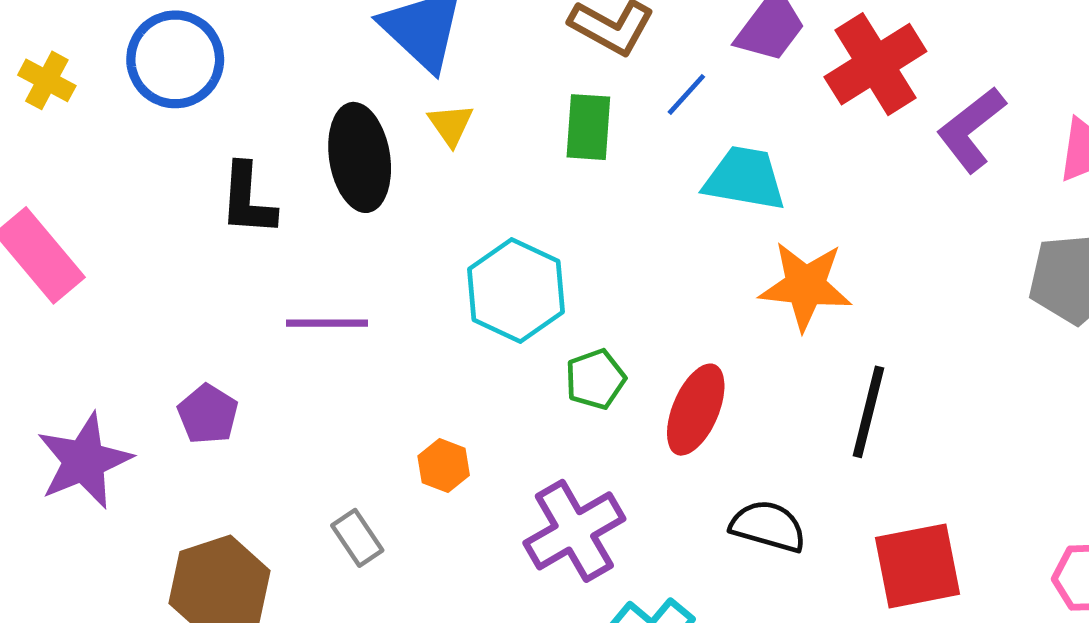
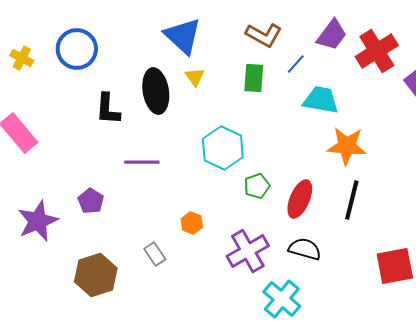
black line: (868, 412) -> (352, 200), moved
black semicircle: (768, 526) -> (305, 249), moved

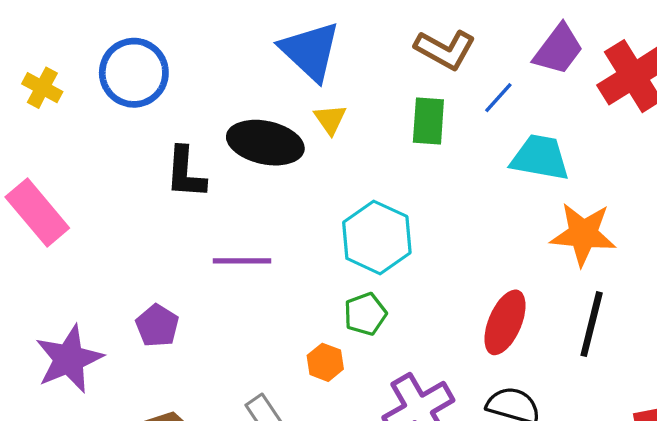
black ellipse: (156, 91) -> (265, 143), turned -69
green pentagon: (257, 186) -> (365, 314), moved

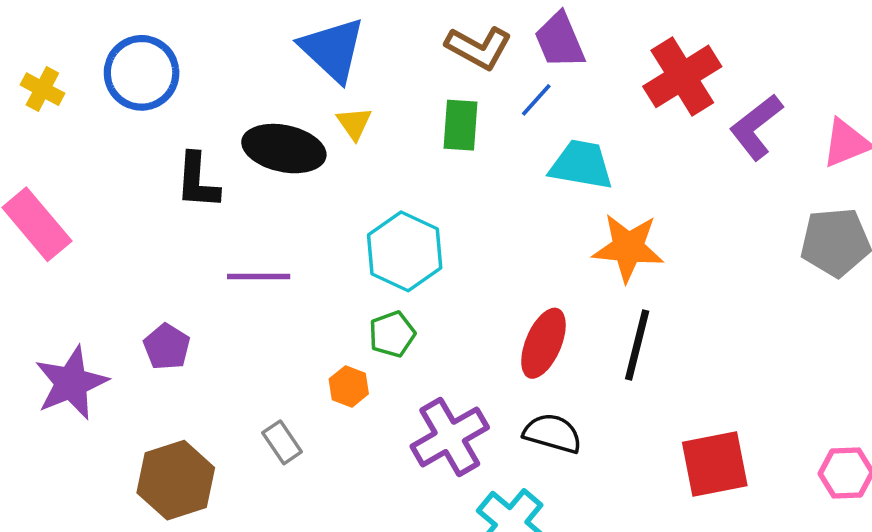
purple trapezoid: (558, 49) -> (560, 40), moved, turned 120

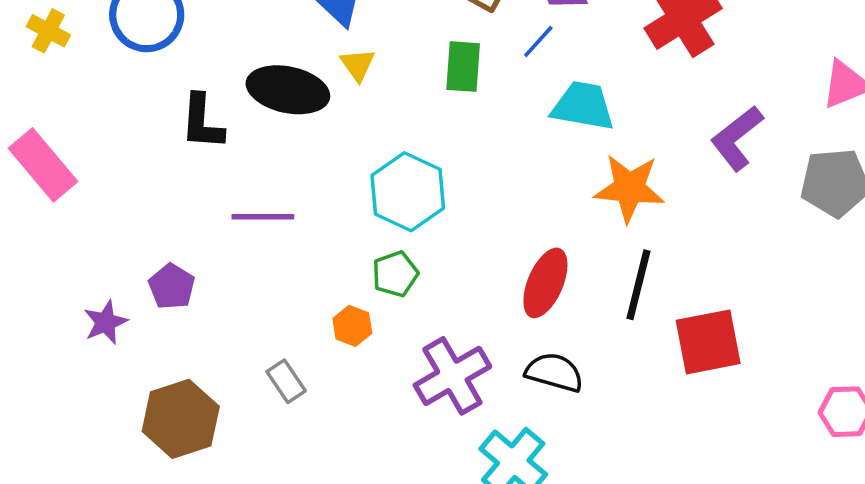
purple L-shape: (756, 127) -> (737, 138), moved
purple star: (71, 383) -> (106, 322), moved, size x0.6
red square: (715, 464) -> (708, 342), moved

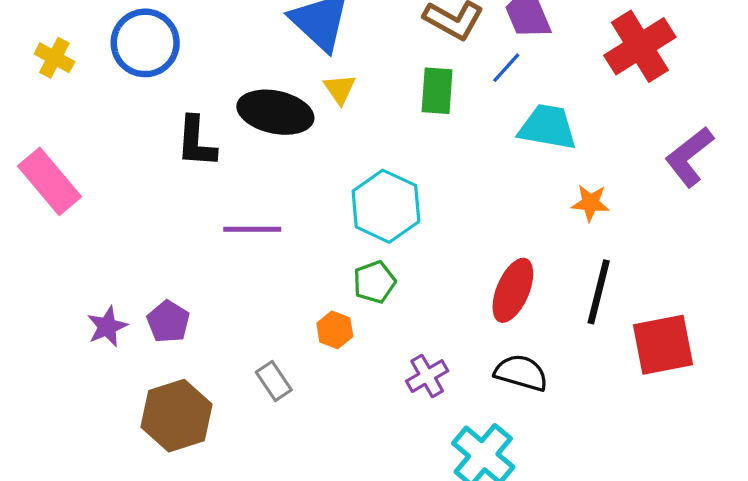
orange star: (629, 188) -> (590, 203), size x0.6
purple pentagon: (172, 286) -> (168, 322), moved
purple cross: (452, 376) -> (427, 376), size x0.6

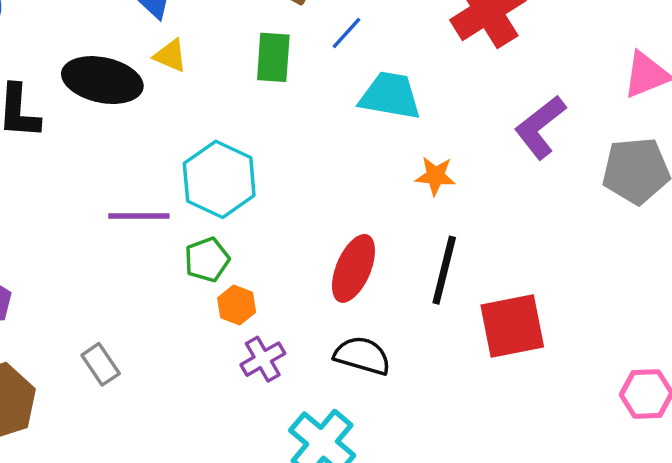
yellow triangle: (340, 89) -> (170, 56), turned -32
purple line: (252, 229) -> (139, 216), moved
orange hexagon: (335, 330) -> (237, 305), moved

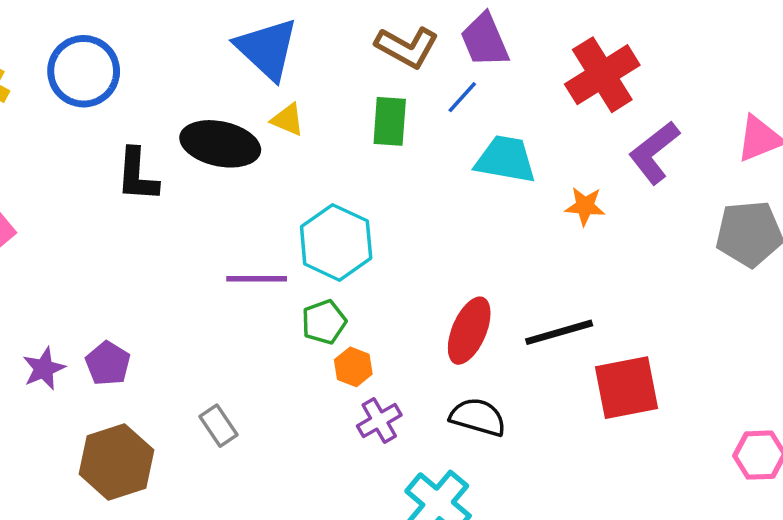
purple L-shape: (540, 127) -> (654, 152), moved
orange star: (435, 176) -> (585, 206), moved
black line: (444, 270) -> (559, 332), turned 60

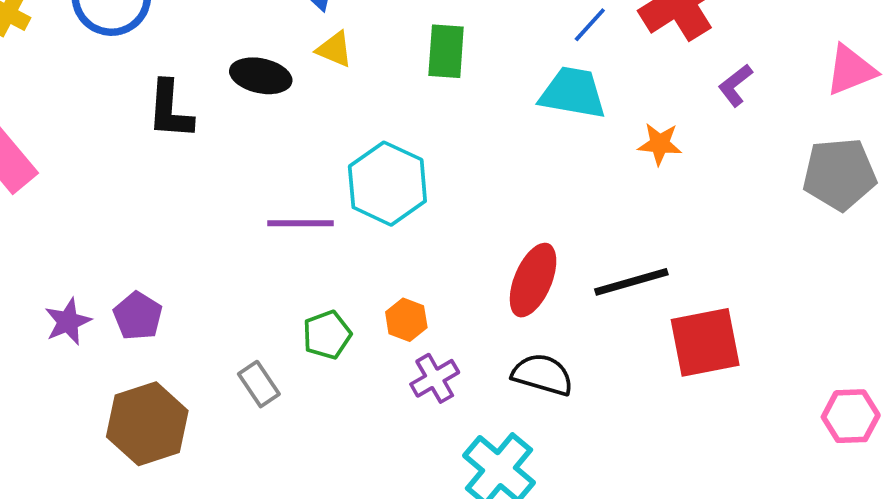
blue line: (462, 97) -> (590, 25), moved
black ellipse: (220, 144) -> (261, 76), size x0.7
purple L-shape: (654, 152) -> (735, 85), size x0.6
green pentagon: (324, 322) -> (327, 335), moved

